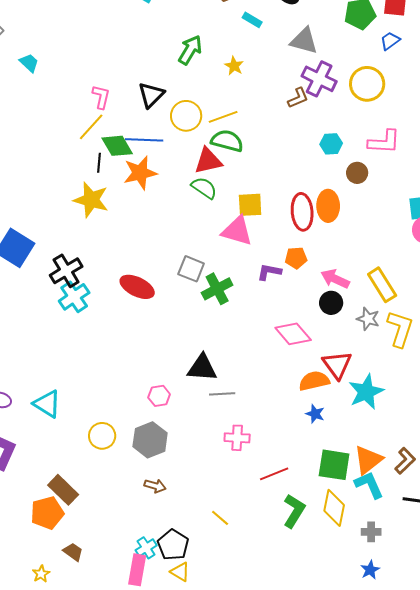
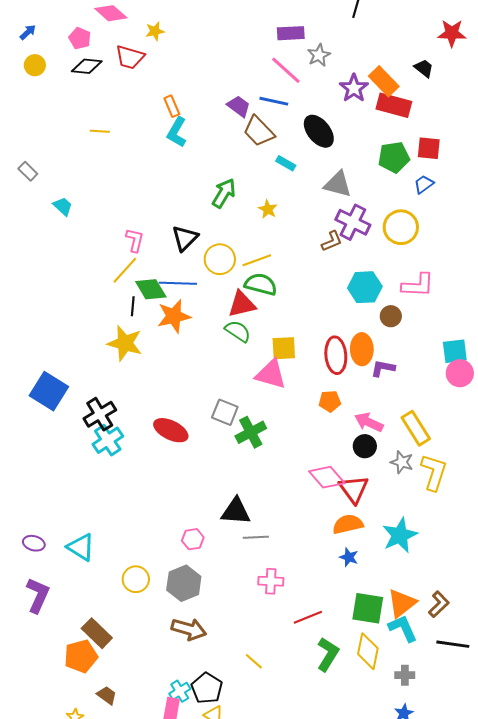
cyan hexagon: (331, 144) -> (365, 287), size x1.5
purple L-shape: (269, 272) -> (383, 368), moved
red triangle: (337, 365) -> (354, 489), moved
brown arrow: (155, 486) -> (189, 629), size x1.6

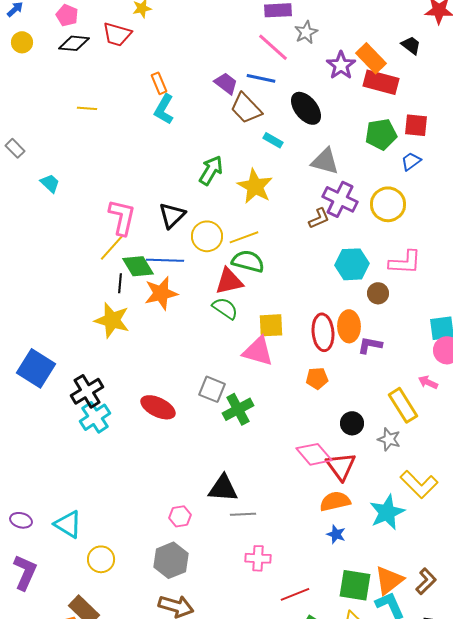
yellow star: (268, 209) -> (255, 186), size x1.8
pink L-shape: (135, 240) -> (122, 217), size x1.5
pink arrow: (369, 422) -> (428, 382), moved, size x0.7
yellow L-shape: (434, 472) -> (419, 484), moved, turned 117
yellow circle: (136, 579) -> (101, 559), moved

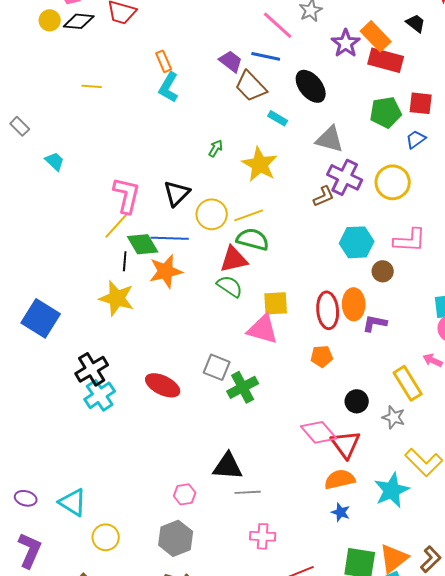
yellow circle: (22, 42) -> (50, 20), moved
green arrow: (211, 170) -> (216, 148), size x0.6
blue square: (36, 368) -> (41, 318), moved

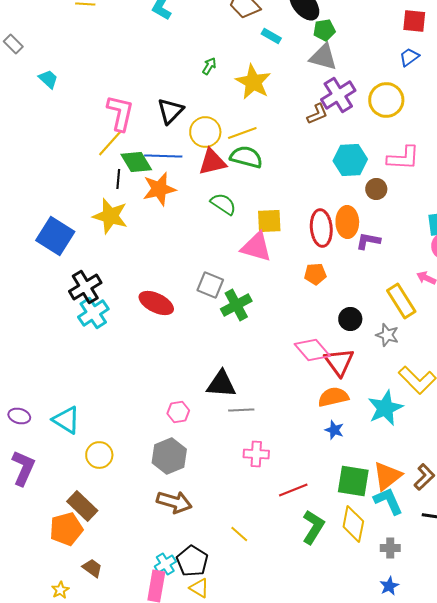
green pentagon: (386, 112) -> (324, 30), moved, size x0.7
purple cross: (345, 177) -> (338, 95), turned 32
red triangle: (234, 259) -> (212, 162), moved
blue square: (41, 318) -> (55, 236), moved

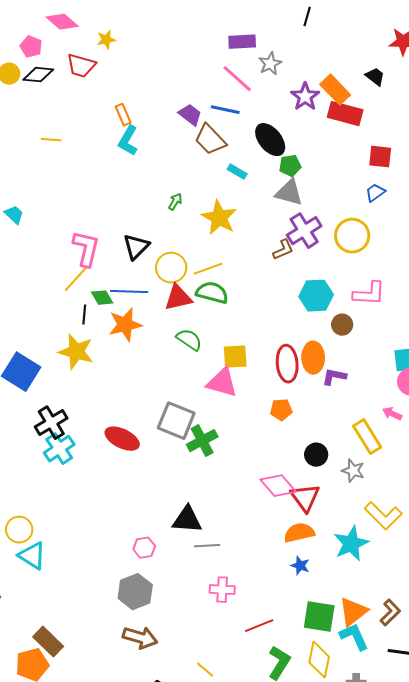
green diamond: (136, 162) -> (102, 298), size x0.7
gray square: (210, 285) -> (176, 421), size x1.4
yellow circle: (99, 455) -> (19, 530), moved

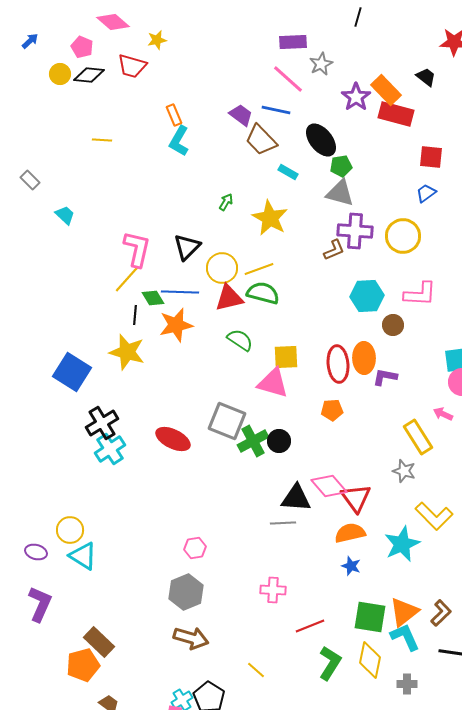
purple cross: (304, 231) -> (355, 231), turned 36
black circle: (316, 455) -> (279, 441), moved
black triangle: (187, 520) -> (296, 498), moved
gray line: (207, 546) -> (283, 523), moved

